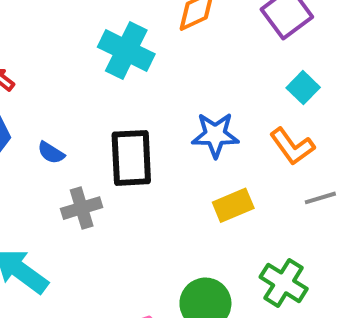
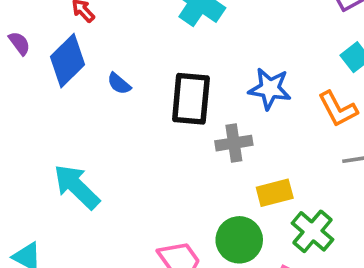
yellow rectangle: (233, 205) -> (275, 193), moved
gray cross: (82, 208) -> (234, 143), moved

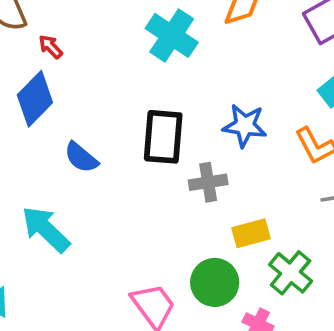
blue semicircle: (119, 84) -> (81, 157), moved, size x1.4

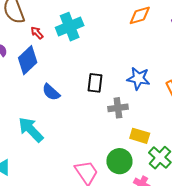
cyan cross: (172, 35) -> (70, 27), moved, turned 32
black rectangle: (163, 137) -> (95, 83), size x0.7
yellow rectangle: (251, 233) -> (140, 136), turned 30

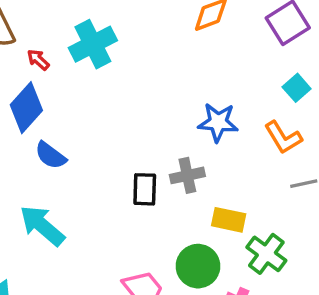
black rectangle: (95, 83) -> (145, 189), moved
blue semicircle: (51, 92) -> (50, 155), moved

